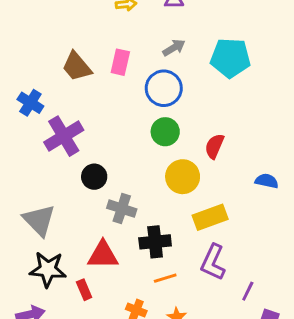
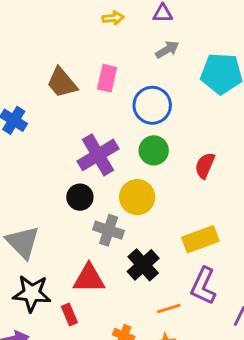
gray arrow: (174, 48) -> (167, 50), moved
purple cross: (64, 136) -> (98, 155), moved
yellow circle: (183, 177) -> (137, 197), moved
black cross: (155, 242) -> (143, 265), turned -36
orange line: (165, 278) -> (169, 308), moved

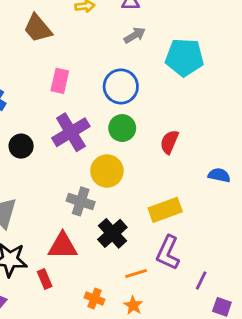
pink rectangle: (107, 78) -> (60, 81), moved
brown trapezoid: (62, 83) -> (38, 28), moved
black circle: (80, 197) -> (21, 146), moved

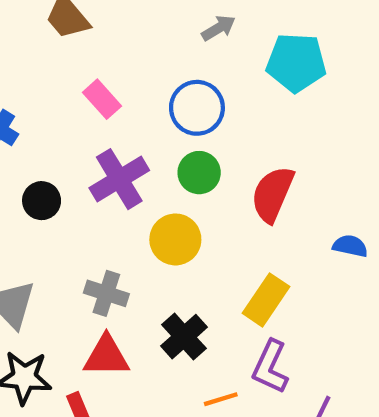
pink rectangle: (60, 81) -> (102, 99), turned -55
red semicircle: (169, 142) -> (272, 194), size x1.5
gray cross: (81, 201) -> (106, 293), moved
yellow rectangle: (165, 210) -> (266, 300), turned -36

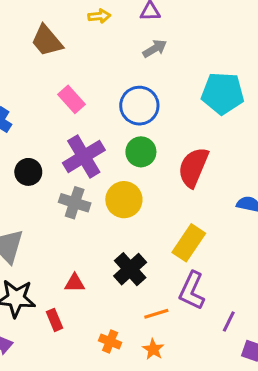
cyan pentagon: (296, 62) -> (223, 93), moved
gray cross: (106, 293) -> (75, 203), moved
red triangle: (106, 356) -> (75, 283), size x0.6

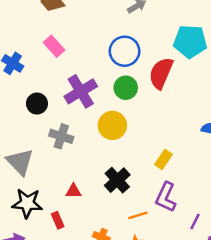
pink rectangle: (72, 99) -> (54, 46), moved
red semicircle: (193, 167) -> (161, 73), moved
gray cross: (75, 203) -> (61, 136), moved
yellow rectangle: (189, 243) -> (163, 159), size x0.7

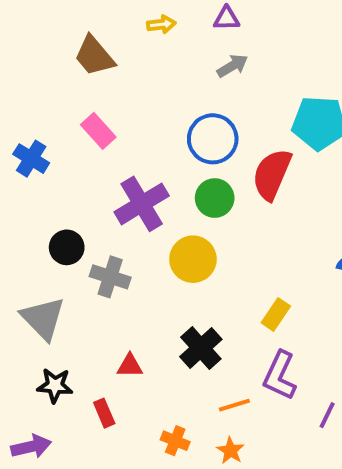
black circle: (37, 104) -> (67, 247), moved
black star: (27, 203) -> (55, 385), size x0.7

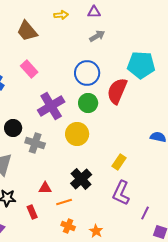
orange line: (234, 405) -> (64, 202), moved

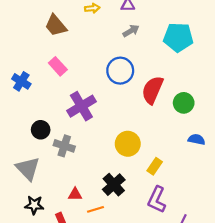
cyan pentagon: (141, 65) -> (178, 37), moved
green circle: (88, 103) -> (184, 103), moved
yellow circle: (77, 134) -> (128, 144), moved

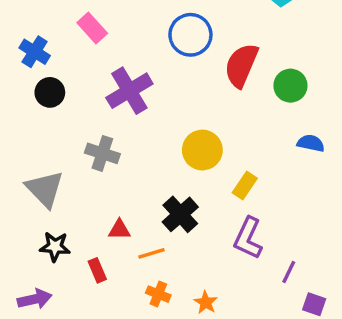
black circle: (41, 130) -> (50, 92), moved

